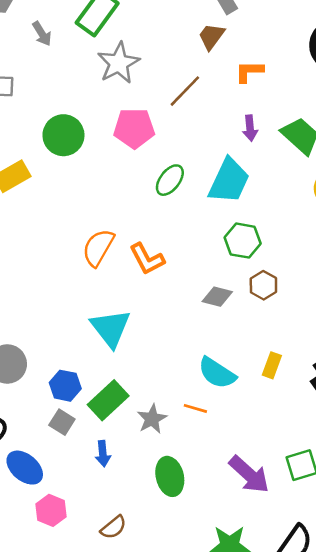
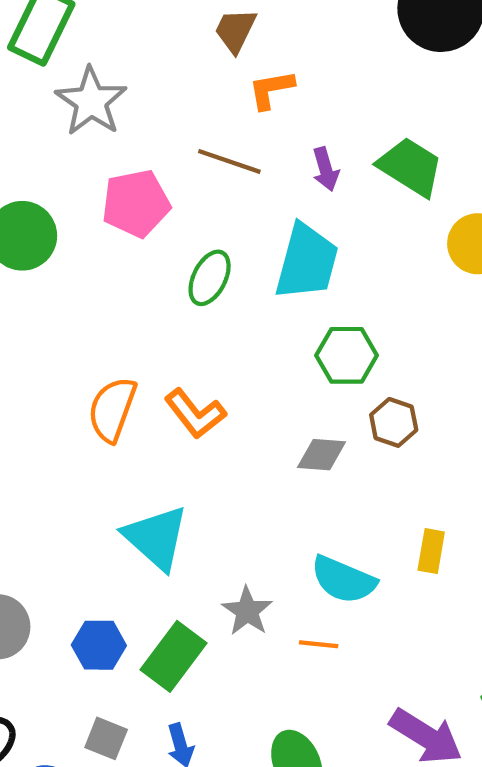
orange L-shape: (249, 71) -> (271, 89), moved
brown line: (185, 91) -> (229, 161), moved, turned 75
gray star: (152, 419) -> (247, 611), moved
gray square: (62, 422) -> (106, 738), moved

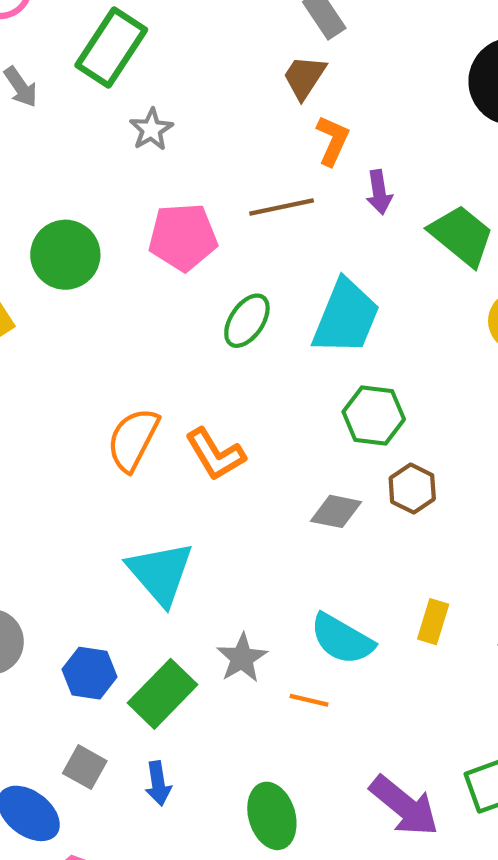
orange L-shape: (271, 89) -> (333, 141), turned 117
gray star: (91, 101) -> (151, 129), size x0.6
brown line: (229, 161) -> (282, 207), turned -38
purple arrow: (326, 169) -> (379, 192), moved

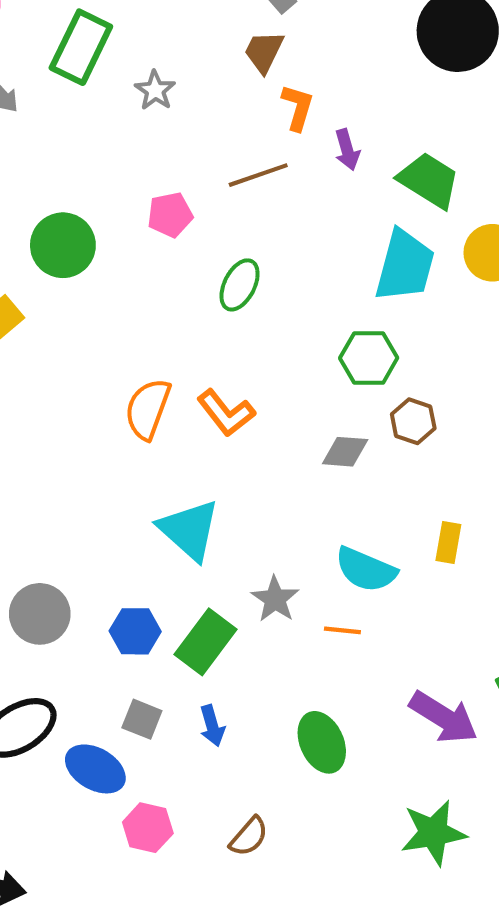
gray star: (151, 129) -> (155, 90), moved
pink pentagon: (183, 237) -> (170, 215), size x0.7
cyan trapezoid: (346, 317) -> (405, 266), moved

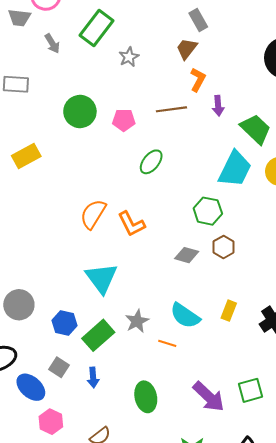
green circle: (63, 245) -> (80, 111), moved

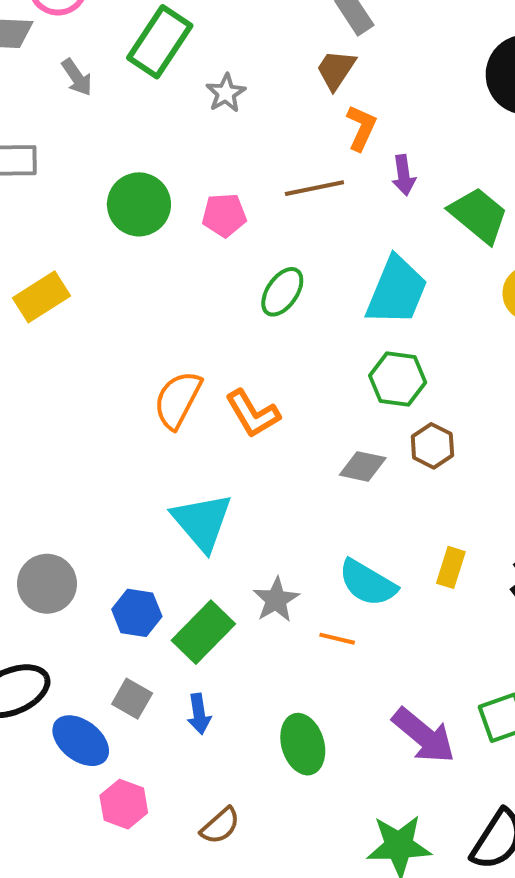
cyan trapezoid: (235, 169) -> (397, 291), moved

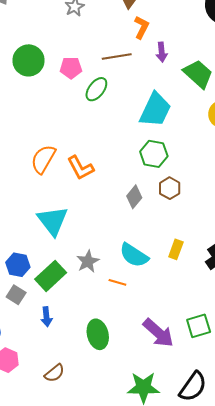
green ellipse: (282, 292) -> (96, 89), moved
gray diamond: (363, 466) -> (134, 197), turned -65
gray square: (132, 699) -> (16, 295), moved

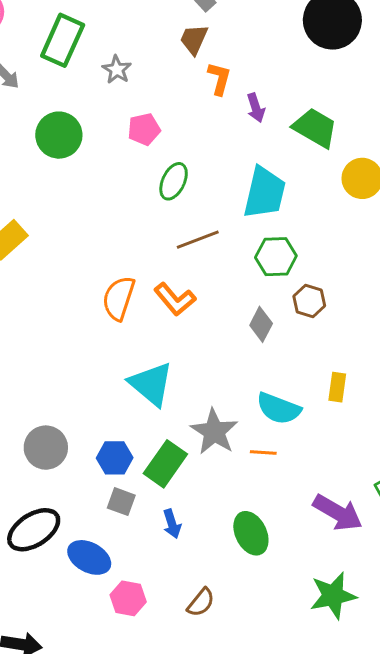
brown line: (117, 56) -> (198, 240), moved
green circle: (29, 60) -> (59, 135), moved
pink pentagon: (71, 68) -> (144, 129), moved
gray star: (88, 261) -> (214, 432), size x1.4

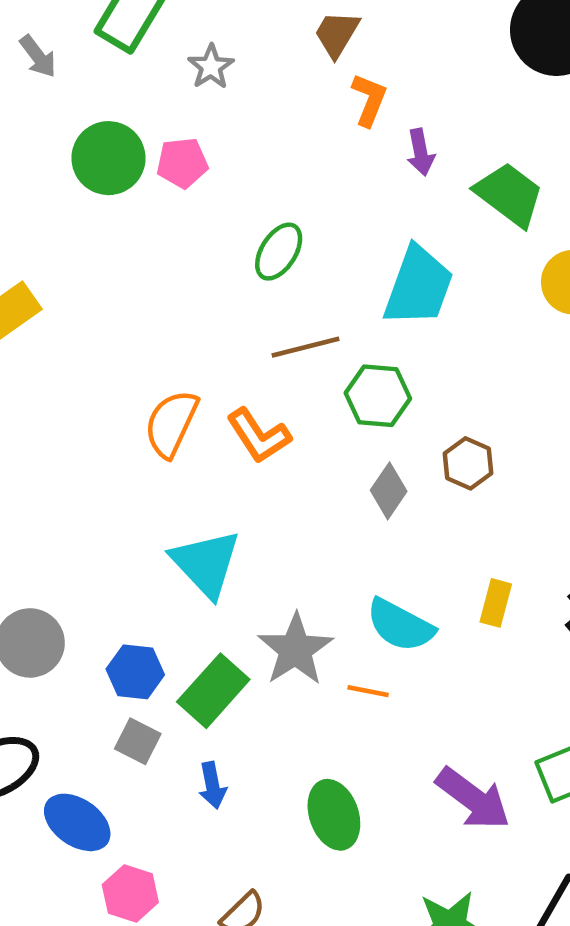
pink pentagon: (144, 129) -> (182, 163), moved
green hexagon: (276, 257) -> (378, 396), moved

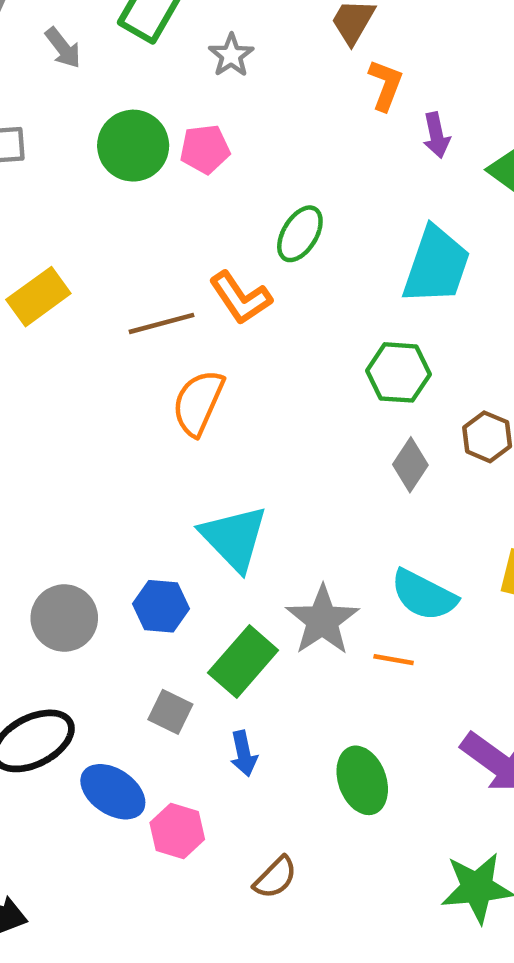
brown line: (306, 347) -> (161, 323), moved
orange L-shape: (259, 436) -> (240, 298), moved
blue hexagon: (135, 672) -> (161, 606), moved
pink hexagon: (130, 893) -> (177, 831), moved

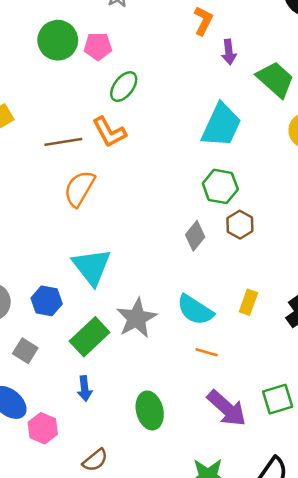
green ellipse: (300, 234) -> (124, 87), moved
green hexagon: (399, 372) -> (220, 186), moved
orange line: (394, 660) -> (207, 352), moved
gray square: (170, 712) -> (25, 351), moved

